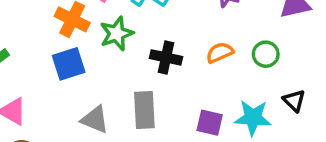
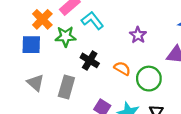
orange semicircle: (220, 53) -> (122, 68), turned 35
green circle: (266, 54) -> (149, 79), size x1.5

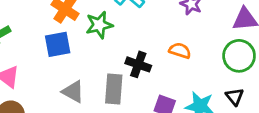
black cross: (90, 60) -> (138, 64), moved
green circle: (149, 79) -> (239, 56), moved

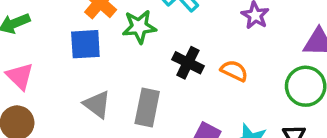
black cross: (138, 64) -> (188, 63), moved

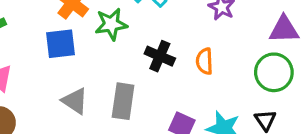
orange semicircle: (234, 71) -> (204, 61), turned -115

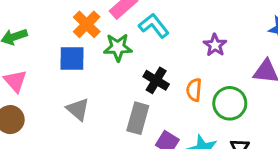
green circle: (274, 72) -> (230, 103), moved
gray rectangle: (123, 101) -> (138, 118), moved

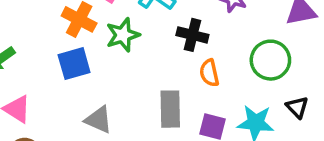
black cross: (156, 80) -> (192, 35), moved
orange semicircle: (194, 90) -> (209, 73), moved

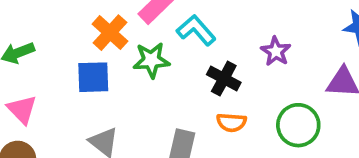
orange semicircle: (209, 73) -> (231, 122), turned -88

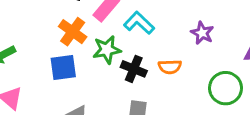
black cross: (224, 79) -> (134, 69), moved
orange semicircle: (231, 122) -> (170, 67), moved

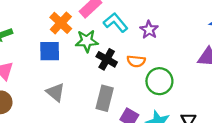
purple star: (202, 33) -> (149, 30), moved
green circle: (226, 88) -> (159, 81), moved

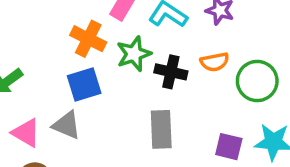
gray triangle: (56, 92) -> (67, 125), moved
gray rectangle: (105, 98) -> (161, 129), moved

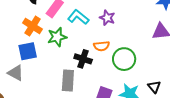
black cross: (171, 72) -> (83, 59), moved

